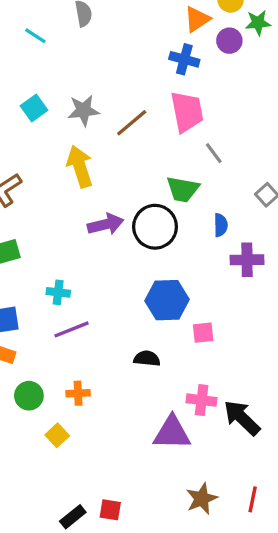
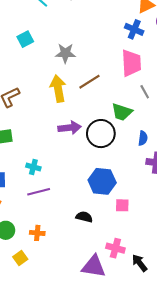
cyan square: (34, 108) -> (25, 39), moved
brown line: (132, 123) -> (89, 82), moved
black arrow: (242, 418) -> (140, 263), size x0.7

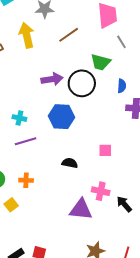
yellow arrow: (58, 89) -> (27, 35), moved
blue hexagon: (102, 181) -> (61, 117), moved

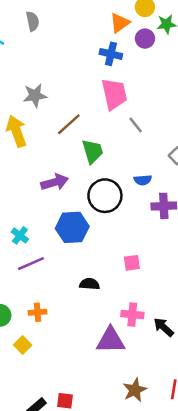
green trapezoid: (101, 62) -> (92, 151), moved, turned -115
black circle: (82, 83) -> (105, 196), moved
blue semicircle: (122, 86) -> (143, 180), turned 88
cyan cross: (19, 118) -> (20, 235), turned 32

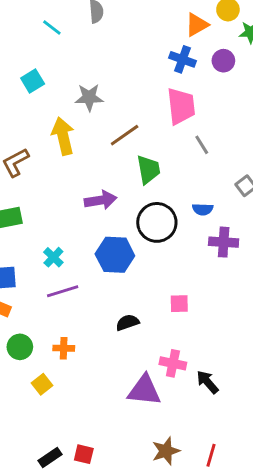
purple circle: (145, 39) -> (223, 61), moved
black semicircle: (89, 284) -> (127, 322), turned -30

